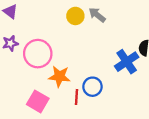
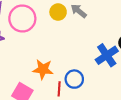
pink circle: (38, 54) -> (22, 19), moved

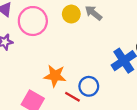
red line: (59, 89) -> (72, 97), turned -64

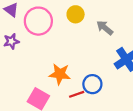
gray arrow: (93, 13) -> (105, 28), moved
red line: (72, 97) -> (77, 94), turned -49

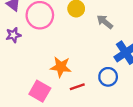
blue circle: (92, 84) -> (108, 77), moved

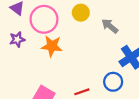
orange star: (61, 67) -> (52, 46), moved

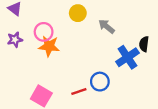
pink circle: (44, 19) -> (44, 32), moved, size x0.7
blue circle: (113, 82) -> (100, 82), moved

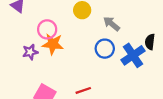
purple star: (15, 40) -> (30, 52), moved
blue circle: (100, 82) -> (105, 49), moved

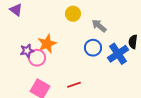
pink circle: (47, 29) -> (37, 58), moved
orange star: (53, 44) -> (47, 44), turned -30

